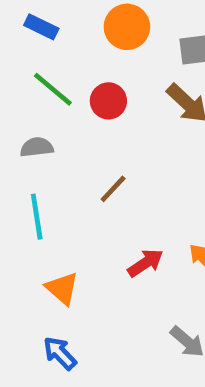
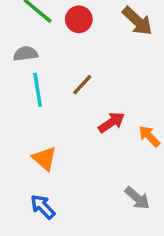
cyan line: (37, 217) -> (38, 90), moved
red arrow: (145, 263) -> (111, 122), moved

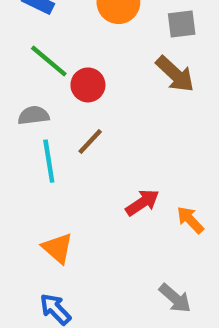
red circle: (79, 19) -> (88, 85), moved
brown line: (82, 85) -> (90, 142), moved

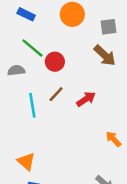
gray semicircle: (34, 115) -> (16, 70), moved
red arrow: (142, 202) -> (86, 99), moved
orange triangle: (57, 248) -> (26, 161), moved

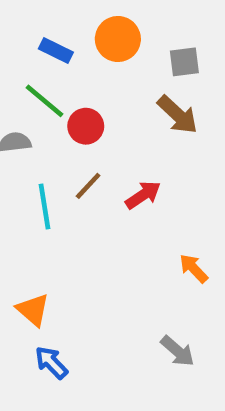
blue rectangle: (26, 14) -> (56, 50), moved

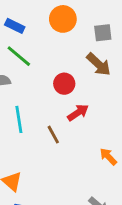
blue rectangle: (56, 50) -> (15, 26), moved
red circle: (86, 126) -> (64, 84), moved
brown line: (88, 186) -> (53, 135), moved, turned -72

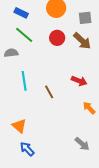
red circle: (64, 84) -> (57, 38), moved
red arrow: (78, 113) -> (79, 81), moved, turned 56

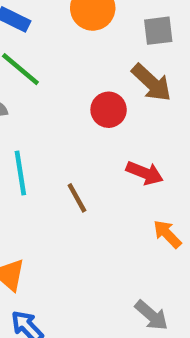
red circle: (57, 38) -> (109, 110), moved

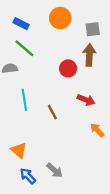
brown arrow: (151, 83) -> (89, 55), turned -130
gray arrow: (151, 315) -> (55, 170), moved

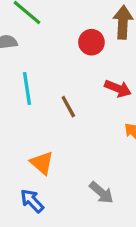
orange triangle: (19, 150) -> (42, 163), moved
gray arrow: (55, 170) -> (101, 193), moved

